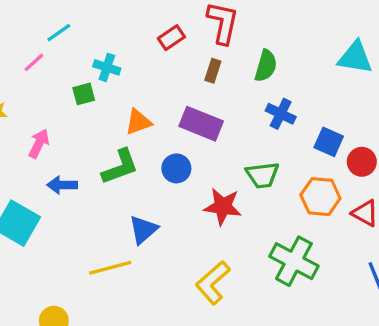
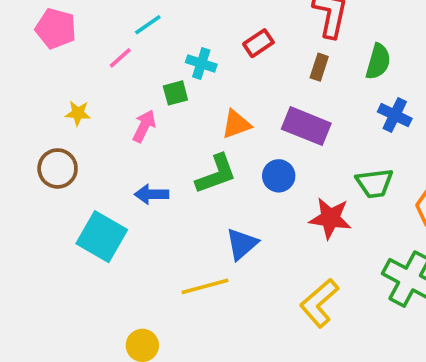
red rectangle: (171, 38) -> (258, 43), moved
pink arrow: (39, 144) -> (144, 126), moved

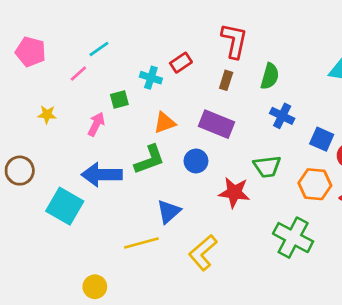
cyan cross: (201, 63) -> (151, 78), moved
brown circle: (58, 168) -> (20, 171), moved
blue arrow: (152, 194) -> (102, 175), size x1.6
yellow L-shape: (319, 303) -> (203, 253), moved

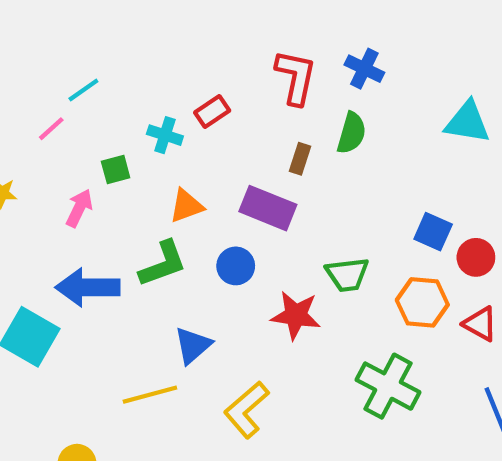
brown rectangle: (226, 80) -> (300, 159), moved
blue cross: (282, 116) -> (364, 69), moved

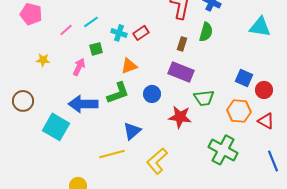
cyan line: (83, 90) -> (91, 22), moved
red rectangle: (212, 112) -> (141, 33), moved
purple rectangle: (268, 208) -> (181, 72), moved

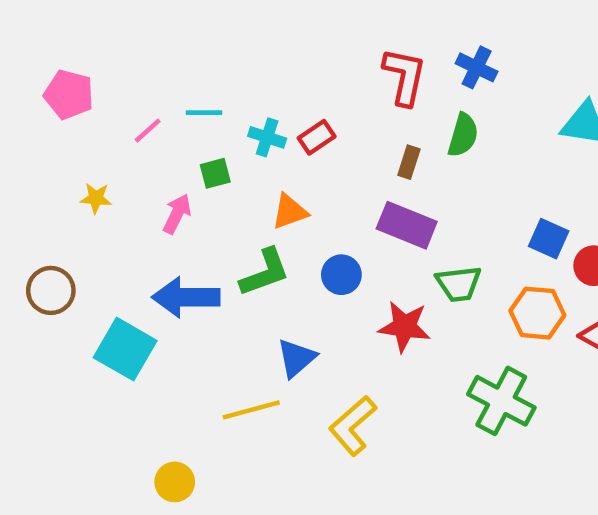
cyan line: (91, 22) -> (204, 113), turned 35

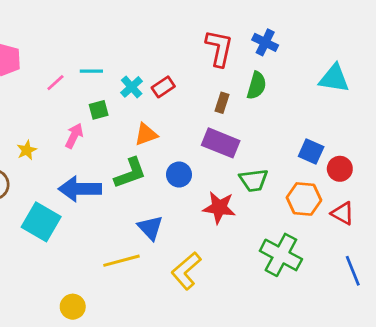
cyan cross: (267, 137) -> (132, 87), turned 30
yellow star: (96, 198) -> (27, 150), moved, turned -30
blue triangle: (296, 358) -> (150, 228), turned -32

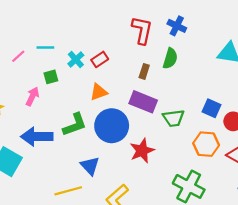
orange triangle: (146, 134) -> (99, 92), moved
blue circle: (179, 175) -> (112, 126), size x1.8
green trapezoid: (254, 180) -> (174, 118), moved
red star: (219, 208) -> (142, 151), turned -30

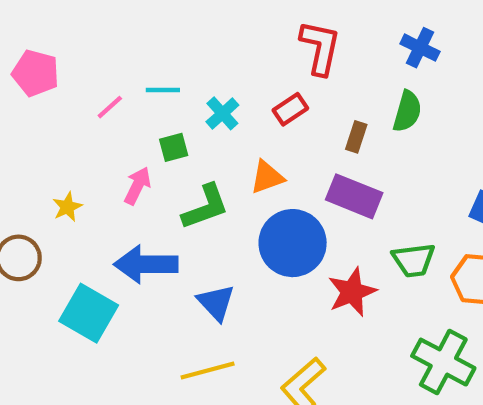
red L-shape: (142, 30) -> (320, 48), moved
red rectangle: (100, 59) -> (290, 109), moved
green trapezoid: (174, 118) -> (414, 260), moved
green L-shape: (75, 125) -> (205, 207), moved
blue triangle: (90, 166) -> (216, 303), moved

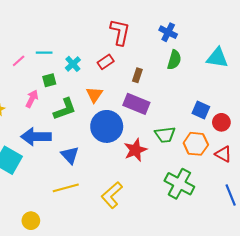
green semicircle: (407, 111) -> (174, 60), moved
orange triangle: (267, 177) -> (94, 95), turned -36

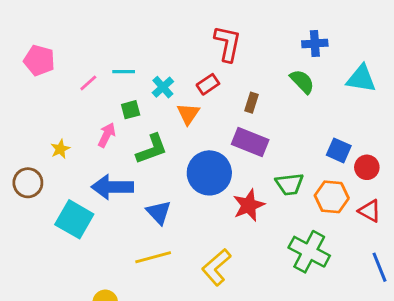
blue cross: (168, 32) -> (315, 44), moved, turned -30
green semicircle: (174, 60) -> (302, 81), turned -60
orange triangle: (94, 95) -> (188, 114), moved

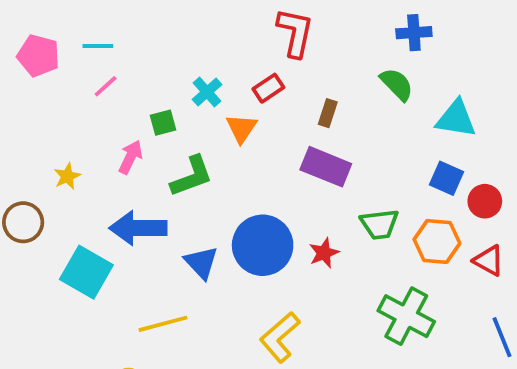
cyan line: (124, 72) -> (98, 46), moved
cyan triangle: (361, 79) -> (456, 119), moved
blue circle: (209, 173) -> (263, 245), moved
red star: (249, 205) -> (324, 253), size x0.7
yellow line: (153, 257) -> (163, 324), moved

